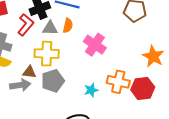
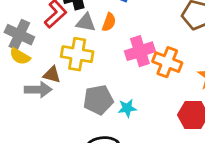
pink cross: (95, 45) -> (140, 51), turned 30
gray pentagon: (53, 81) -> (98, 100), moved
orange cross: (118, 82) -> (167, 62), moved

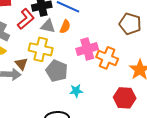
brown triangle: (52, 75) -> (21, 64), turned 32
gray pentagon: (98, 100) -> (57, 71), moved, turned 30

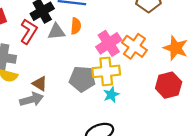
yellow cross: (41, 49) -> (106, 71), moved
orange cross: (107, 58) -> (134, 46), turned 30

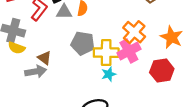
pink cross: (109, 43) -> (129, 51), moved
gray pentagon: (82, 79) -> (83, 43), moved

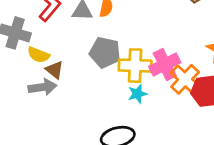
orange cross: (134, 32) -> (185, 79), moved
yellow semicircle: (17, 48) -> (38, 55), moved

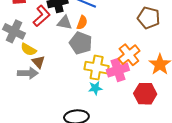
gray pentagon: (105, 52) -> (81, 43), moved
orange cross: (185, 79) -> (129, 55), moved

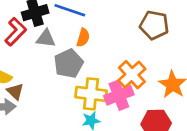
orange semicircle: (82, 23) -> (83, 38), moved
gray pentagon: (81, 43) -> (69, 64), turned 30

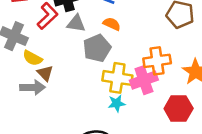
orange semicircle: (83, 38) -> (112, 24), turned -84
orange cross: (132, 75) -> (157, 61), turned 32

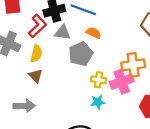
yellow semicircle: (32, 58) -> (36, 54), moved, turned -105
yellow cross: (117, 78) -> (99, 80), size x0.6
gray arrow: (33, 87) -> (24, 106), moved

